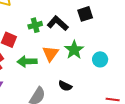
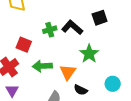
orange triangle: (50, 54) -> (68, 72), moved
cyan circle: (100, 59) -> (113, 84), moved

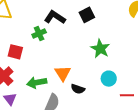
black L-shape: (72, 27) -> (55, 17), moved
green star: (89, 54) -> (100, 49), moved
green arrow: (42, 66) -> (37, 83), moved

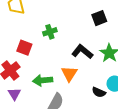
black L-shape: (55, 17) -> (82, 52), moved
black semicircle: (78, 89) -> (99, 92), moved

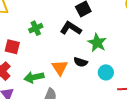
black L-shape: (82, 52) -> (71, 28), moved
black semicircle: (99, 92) -> (81, 62), moved

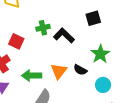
black L-shape: (71, 28) -> (64, 35), moved

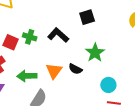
green cross: (43, 28) -> (30, 37), moved, turned 32
cyan circle: (103, 85) -> (108, 85), moved

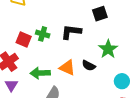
black L-shape: (58, 35) -> (71, 32), turned -35
orange triangle: (54, 71) -> (67, 68), turned -42

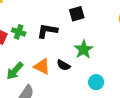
green arrow: (40, 73) -> (15, 71), turned -48

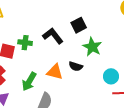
black square: (77, 14) -> (79, 25), moved
black L-shape: (47, 31) -> (53, 36), turned 55

